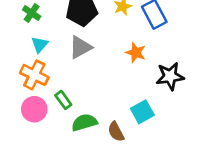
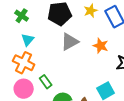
gray triangle: (80, 47) -> (70, 42), moved

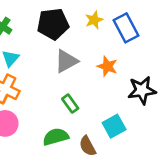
green rectangle: (46, 82) -> (70, 104), moved

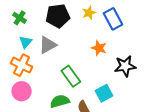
gray triangle: (66, 61) -> (48, 45), moved
green rectangle: (70, 104) -> (71, 76), size x1.5

